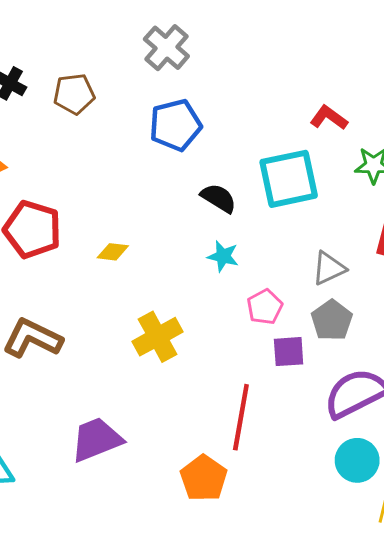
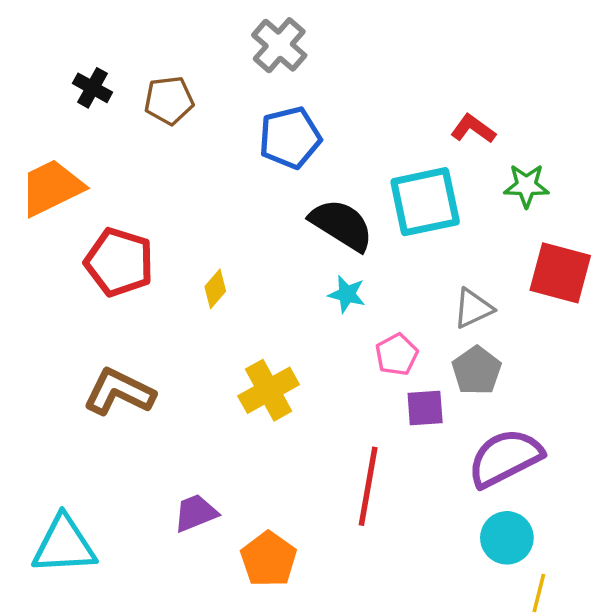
black semicircle: (219, 198) -> (341, 225), size x1.5
yellow diamond: (113, 252) -> (215, 289), turned -56
purple trapezoid: (96, 439) -> (196, 513), size x0.7
orange pentagon: (204, 478) -> (269, 559), moved

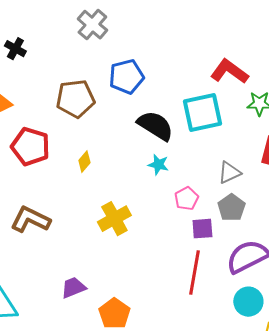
gray cross: (279, 45) -> (92, 25), moved
brown pentagon: (169, 100) -> (75, 99), moved, size x1.4
red L-shape: (473, 129) -> (229, 72), size x1.5
red line: (368, 486) -> (194, 273), moved

